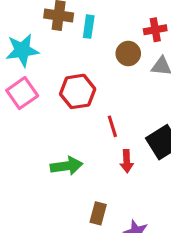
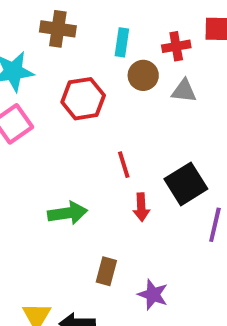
cyan rectangle: (89, 27) -> (122, 42), moved
red hexagon: (78, 91) -> (83, 99), moved

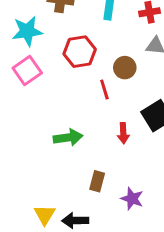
brown circle: (143, 75) -> (125, 68), moved
red line: (124, 165) -> (104, 89), moved

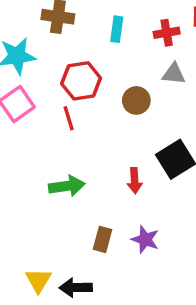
red line: (104, 89) -> (69, 118), moved
purple star: (132, 199) -> (145, 239), moved

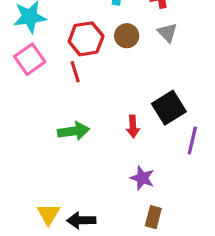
gray triangle: (174, 74) -> (167, 33), turned 40
brown circle: (136, 100) -> (127, 36), moved
brown rectangle: (102, 239) -> (153, 217), moved

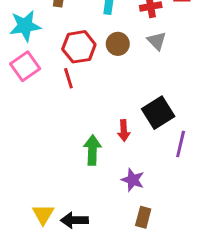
green arrow: (74, 131) -> (92, 150), moved, turned -80

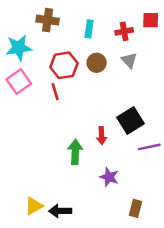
purple line: (181, 144) -> (149, 147), turned 65
yellow triangle: (43, 214) -> (34, 206), turned 30
brown rectangle: (143, 217) -> (135, 208), moved

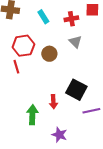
cyan rectangle: (89, 29) -> (43, 17), turned -40
brown circle: (97, 63) -> (49, 54), moved
black square: (130, 121) -> (76, 90), turned -30

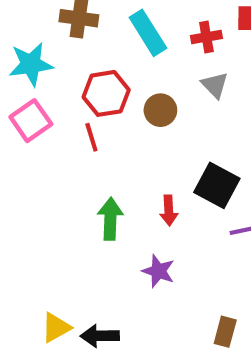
cyan rectangle: (43, 17) -> (148, 33), size x1.5
green arrow: (32, 115) -> (110, 219), moved
purple star: (59, 135) -> (158, 271), moved

